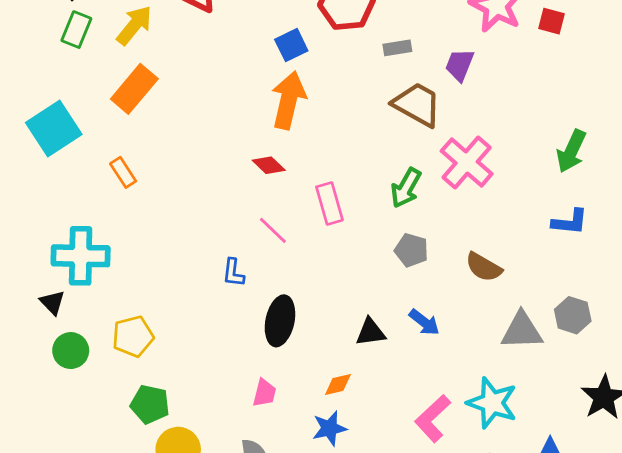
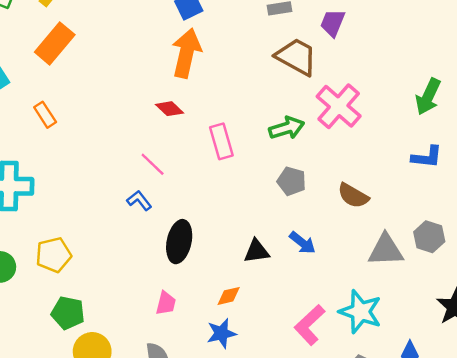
green arrow: (406, 188) -> (287, 128), turned -136
pink line: (273, 230) -> (153, 164), moved
blue L-shape: (233, 273) -> (139, 200), turned 135

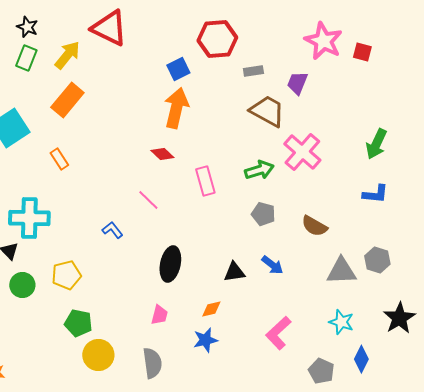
blue L-shape: (139, 200) -> (112, 230), moved
cyan star: (360, 312) -> (341, 322), moved, size x0.7

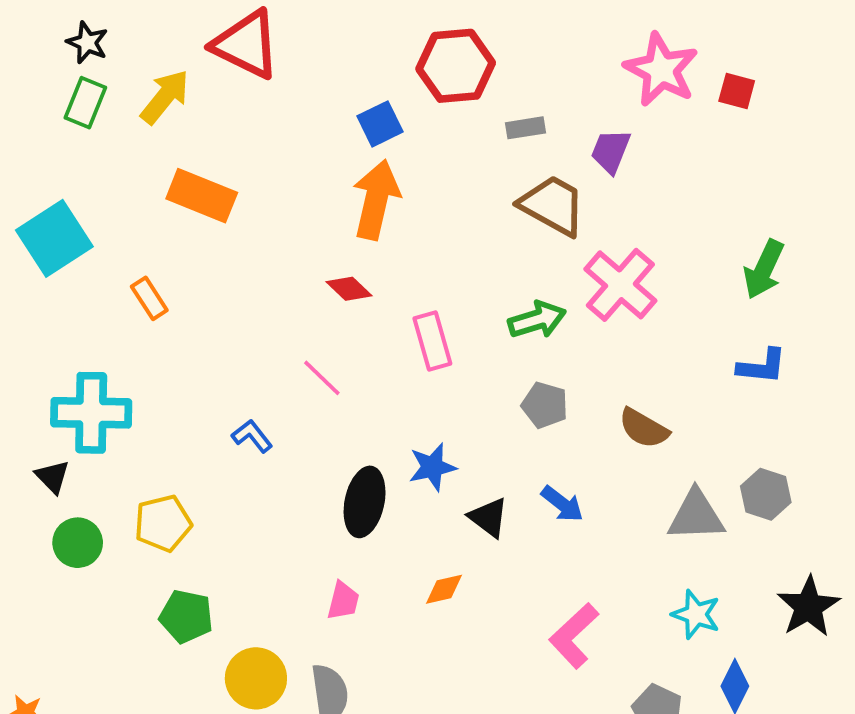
orange rectangle: (67, 100) -> (202, 196), moved, turned 72
black triangle: (234, 272) -> (489, 517), turned 45
blue star: (205, 340) -> (432, 467), moved
yellow circle: (98, 355) -> (256, 678), moved

